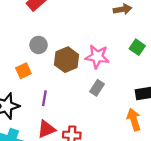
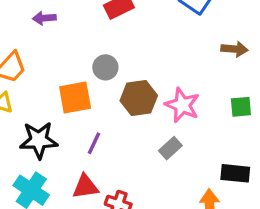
green square: (137, 47) -> (241, 107), turned 35
orange square: (23, 71) -> (75, 98), size x1.5

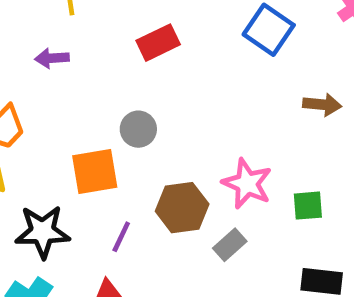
brown hexagon: (139, 98) -> (182, 208), moved
green square: (241, 107) -> (308, 206), moved

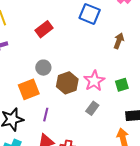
brown arrow: (322, 105) -> (119, 41), turned -63
pink star: (247, 184) -> (94, 81), turned 30
brown hexagon: (182, 208) -> (67, 83), moved

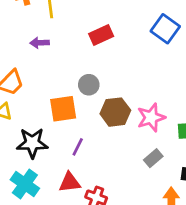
gray rectangle: (92, 108) -> (153, 158), moved

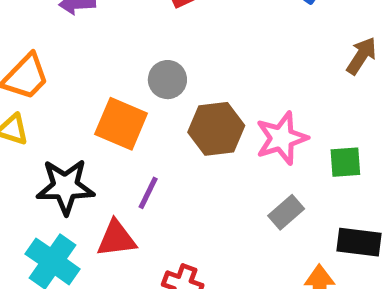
orange square: (63, 109) -> (121, 124), turned 32
red triangle: (70, 182) -> (116, 239), moved

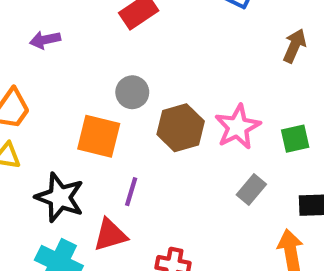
black star: (65, 187) -> (60, 197), turned 30

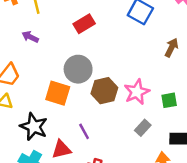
purple arrow: (45, 40) -> (30, 37), turned 35
gray circle: (132, 92) -> (78, 69), size x1.5
purple line: (131, 192) -> (84, 131), moved, turned -49

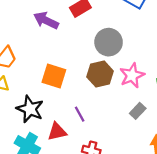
purple arrow: (30, 37) -> (46, 20), moved, size x1.5
gray circle: (78, 69) -> (109, 42), moved

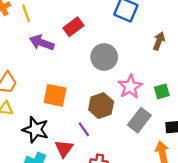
brown hexagon: (100, 74) -> (101, 106), moved
gray rectangle: (138, 111) -> (139, 120), size x1.5
red triangle: (57, 132) -> (64, 149), turned -36

